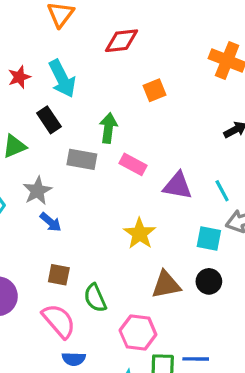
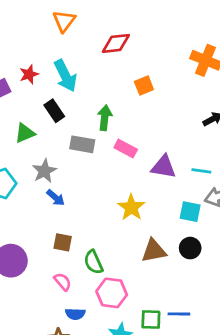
cyan line: (222, 191) -> (201, 171), turned -54
pink semicircle: (59, 321) -> (63, 282), size x0.6
pink hexagon: (138, 333) -> (112, 293), moved

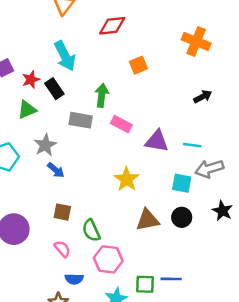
red star: (29, 74) -> (31, 80), moved

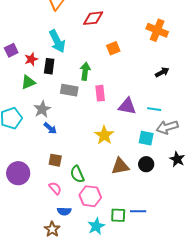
black rectangle: (54, 89) -> (49, 66), turned 42
pink rectangle: (121, 124) -> (100, 93), turned 56

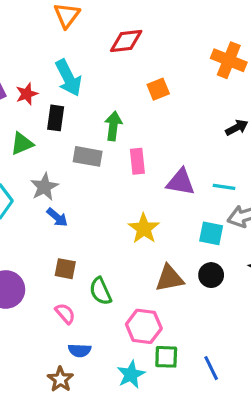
red star: (31, 59) -> (27, 94), moved
pink hexagon: (90, 196) -> (144, 326), moved
blue line: (138, 211) -> (211, 368), moved, turned 63

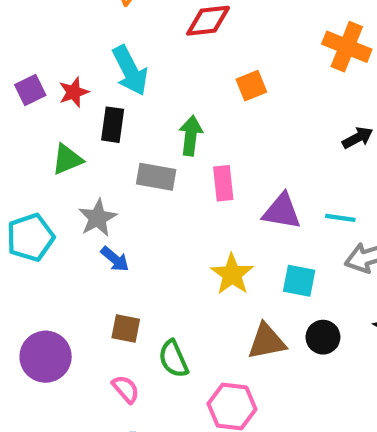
cyan square: (211, 233) -> (299, 281), moved

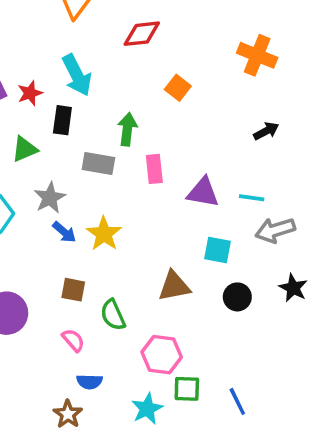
orange square: (251, 86) -> (178, 88), turned -30
yellow star: (232, 274) -> (104, 234), moved
brown triangle: (267, 341) -> (174, 286), moved

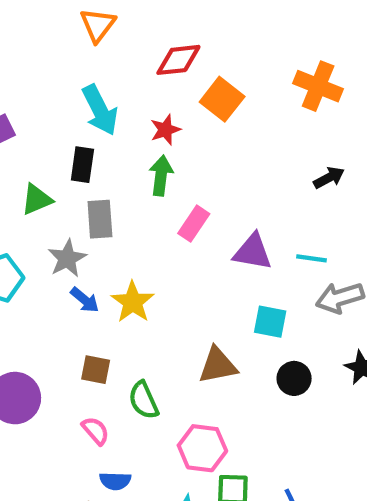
orange square: (178, 88) -> (222, 99), moved, size x1.4
red star: (30, 93) -> (165, 130), moved
gray rectangle: (98, 163) -> (100, 219), moved, turned 76
pink rectangle: (154, 169) -> (194, 224), turned 40

